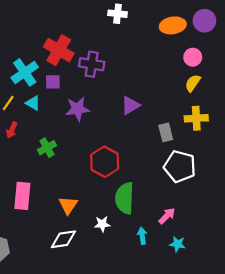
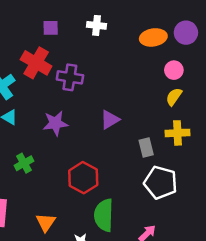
purple square: (53, 82) -> (51, 28), moved

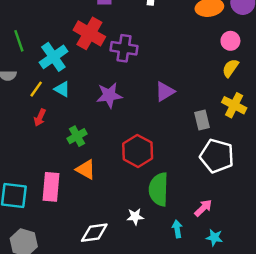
yellow cross: (177, 133) -> (234, 105), turned 30
orange triangle: (46, 222) -> (86, 170), moved, turned -35

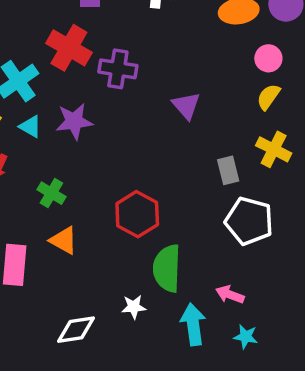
purple triangle: (165, 92) -> (186, 106), moved, turned -40
purple star: (109, 95) -> (74, 121), moved
green cross: (77, 136) -> (51, 193), turned -30
pink arrow: (203, 208) -> (230, 295), turned -114
cyan arrow: (177, 229) -> (193, 324), size x1.6

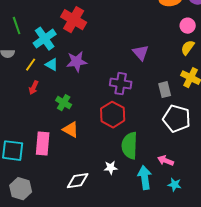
purple cross: (118, 69) -> (121, 84), moved

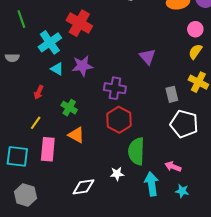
green line: (17, 26) -> (21, 19), moved
yellow line: (31, 65) -> (36, 123), moved
purple cross: (121, 84) -> (115, 88), moved

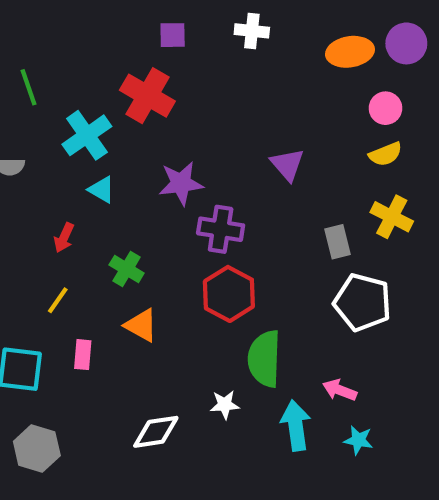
yellow semicircle: (195, 52) -> (385, 154), turned -147
purple star: (82, 66) -> (181, 183), moved
pink rectangle: (48, 149) -> (83, 355), size x0.6

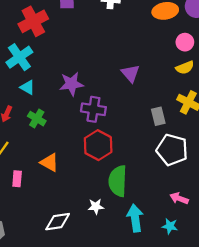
red cross: (147, 96) -> (33, 21), moved, turned 32
green cross: (127, 269) -> (37, 119), moved
pink arrow: (340, 390) -> (179, 198), moved

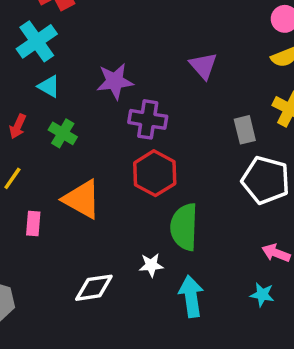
orange triangle: (49, 163) -> (82, 199), size x1.4
cyan arrow: (135, 218) -> (191, 296), moved

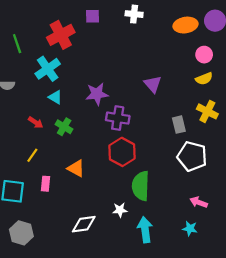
red arrow: (18, 126) -> (36, 122), turned -80
orange triangle: (82, 199) -> (76, 168), size x0.7

